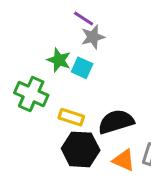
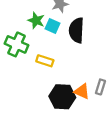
black semicircle: (116, 122) -> (76, 30), moved, turned -70
black hexagon: (81, 149) -> (62, 97), moved

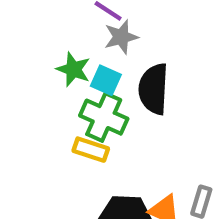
green cross: (16, 44) -> (104, 117), moved

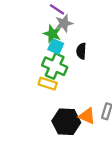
green star: (73, 69) -> (52, 34), moved
black semicircle: (154, 89) -> (81, 51), size x0.6

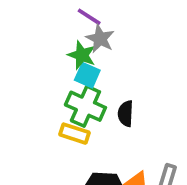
gray star: (64, 23) -> (100, 39), turned -30
black semicircle: (81, 51) -> (126, 114), moved

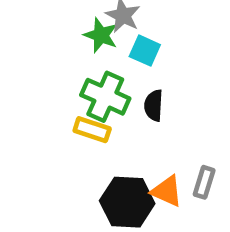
cyan square: (87, 75) -> (145, 51), moved

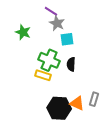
green star: (101, 35) -> (23, 32), moved
cyan square: (145, 51) -> (67, 39), turned -32

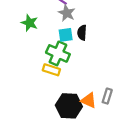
cyan square: (67, 39) -> (66, 35), moved
black semicircle: (71, 64) -> (82, 33), moved

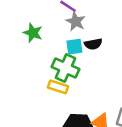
black semicircle: (82, 33) -> (93, 44), turned -104

